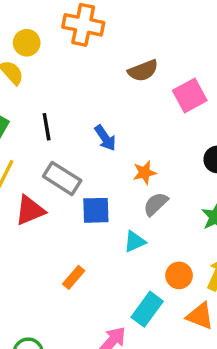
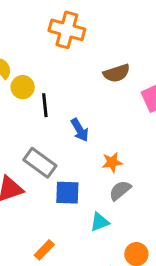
yellow circle: (27, 43) -> (23, 87), moved
black line: (47, 127) -> (45, 105), moved

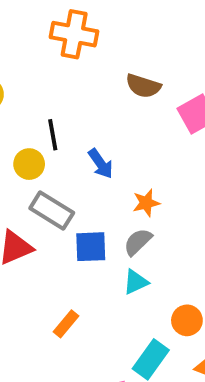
brown semicircle: (117, 73) -> (143, 86), turned 40
yellow circle: (23, 87) -> (29, 164), moved
gray semicircle: (120, 190) -> (138, 242), moved

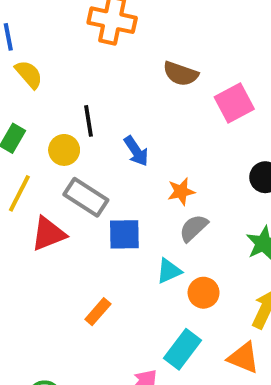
gray semicircle: (138, 242) -> (194, 228), moved
orange circle: (187, 320) -> (204, 293), moved

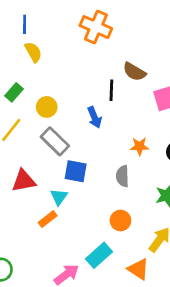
black line: (89, 121) -> (111, 90), moved
orange star: (181, 192) -> (140, 146), moved
gray semicircle: (194, 228) -> (122, 176), turned -60
red triangle: (48, 234) -> (24, 181), moved
cyan triangle: (169, 271) -> (59, 197), moved, turned -42

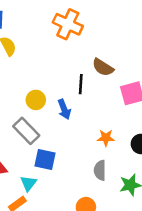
yellow circle: (47, 107) -> (36, 100), moved
gray semicircle: (122, 176) -> (100, 170), moved

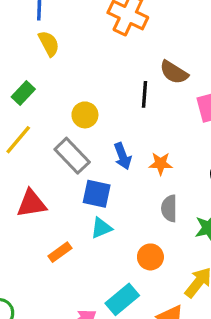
blue arrow: (64, 109) -> (123, 156), moved
orange star: (106, 138) -> (161, 164), moved
cyan triangle: (28, 183) -> (101, 228), moved, turned 30

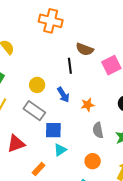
blue arrow: (123, 156) -> (63, 95), moved

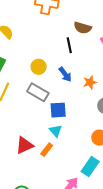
red triangle: (16, 144) -> (25, 145), moved
cyan triangle: (60, 150) -> (56, 131), moved, turned -32

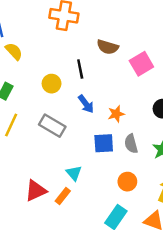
black line: (69, 45) -> (80, 69), moved
yellow circle: (39, 67) -> (52, 84), moved
blue square: (58, 110) -> (104, 143), moved

